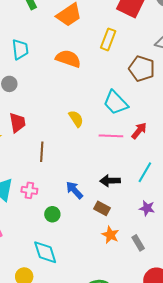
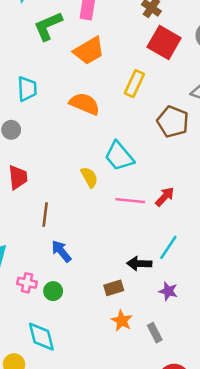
cyan trapezoid: (116, 103) -> (119, 156), moved
black arrow: (110, 181) -> (139, 264), moved
pink cross: (29, 190) -> (27, 283), moved
blue arrow: (74, 190) -> (61, 251), moved
brown rectangle: (102, 208) -> (114, 288), turned -49

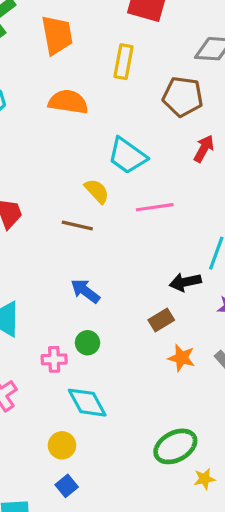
orange trapezoid: (89, 51) -> (57, 35), turned -56
red arrow: (165, 197) -> (204, 149), moved
brown line: (45, 215) -> (77, 225), moved, turned -70
pink cross: (27, 283) -> (54, 359), moved

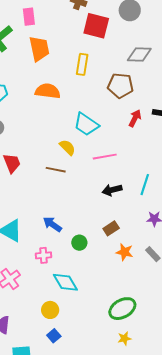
black arrow: (185, 282) -> (112, 190), moved
blue arrow: (85, 291) -> (52, 224), moved
green circle: (87, 343) -> (79, 243), moved
yellow star: (204, 479) -> (124, 338), moved

